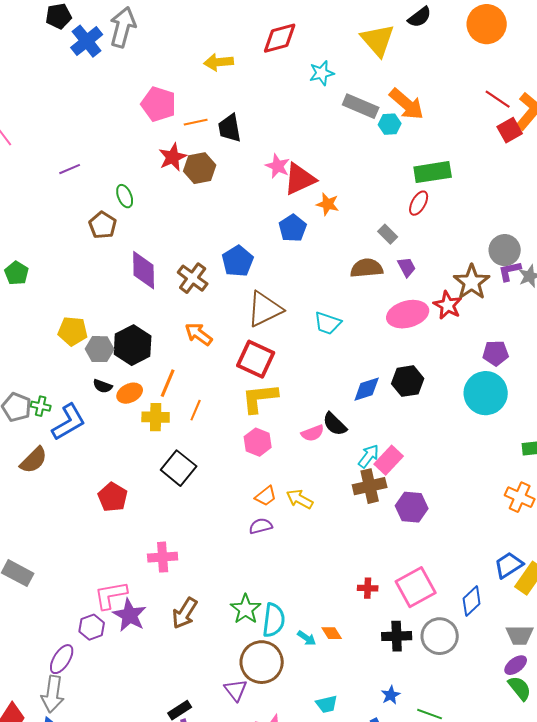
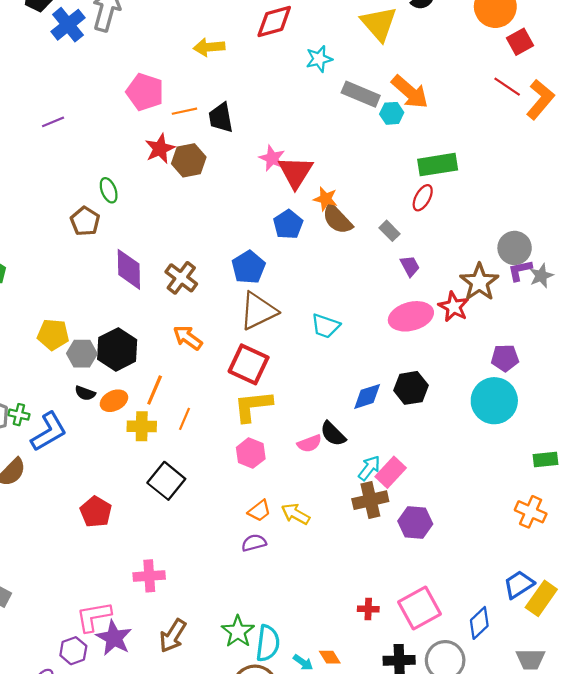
red square: (510, 130) -> (520, 42), moved
purple line: (70, 169) -> (53, 122), moved
red triangle: (300, 179) -> (296, 172), turned -33
blue pentagon: (238, 261) -> (249, 267), moved
brown semicircle: (367, 268) -> (337, 219), moved, turned -128

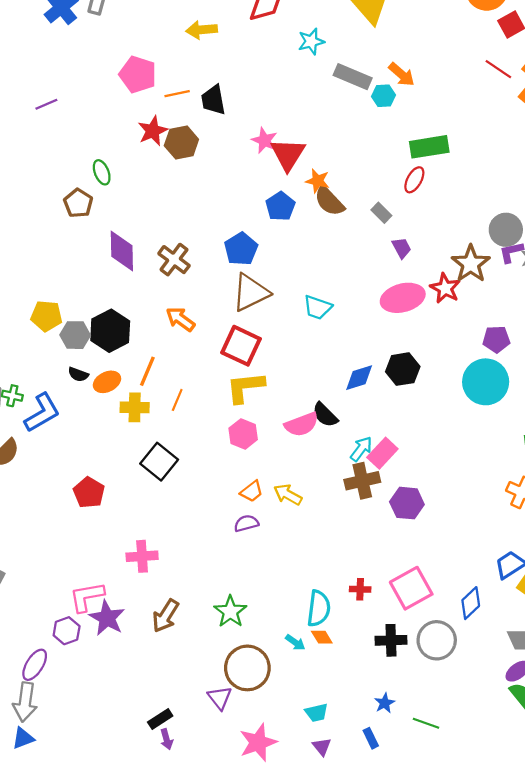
orange arrow: (410, 92) -> (402, 74), size x0.7
pink semicircle: (309, 443) -> (302, 424), size x1.4
cyan semicircle: (268, 643) -> (319, 608), moved

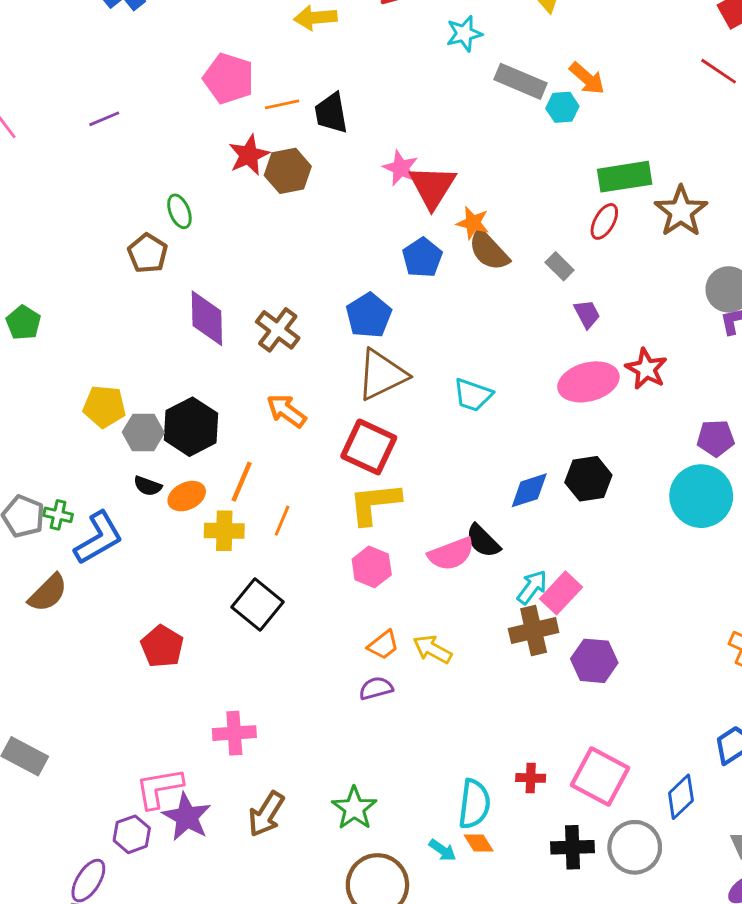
brown star: (471, 264) -> (681, 211), moved
pink square: (411, 588) -> (600, 776), turned -33

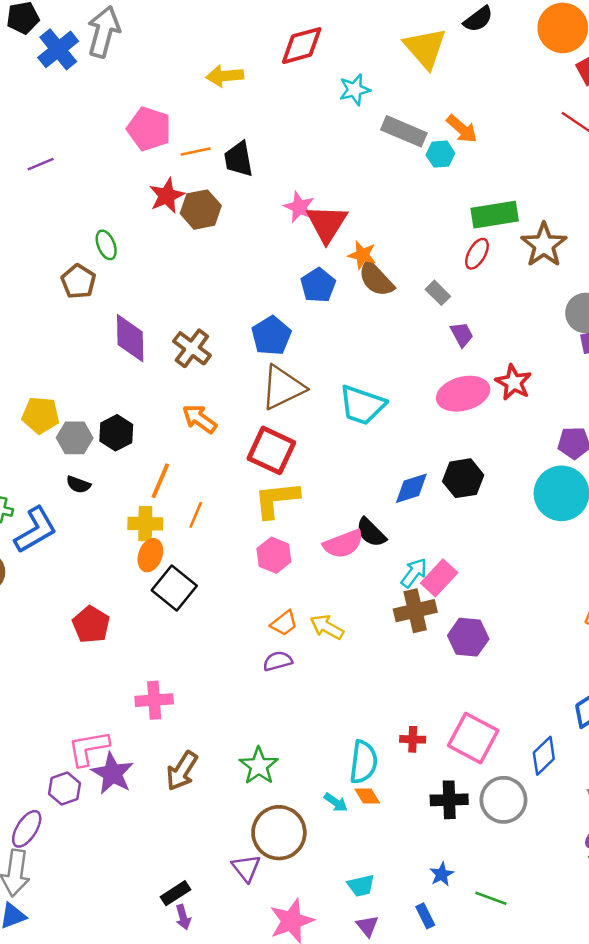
cyan trapezoid: (473, 395) -> (362, 405), size x1.4
black hexagon: (191, 427) -> (116, 433), size x0.7
orange ellipse: (187, 496) -> (150, 555), moved, turned -44

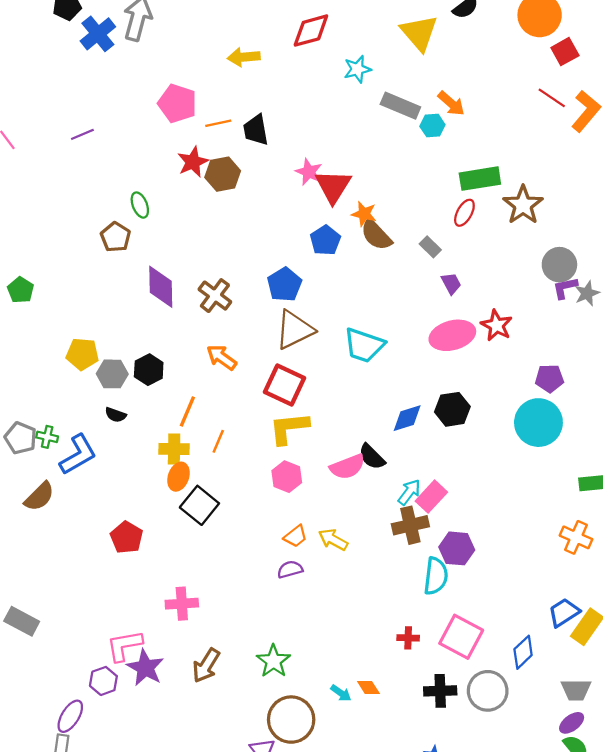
cyan semicircle: (363, 762) -> (436, 576), moved

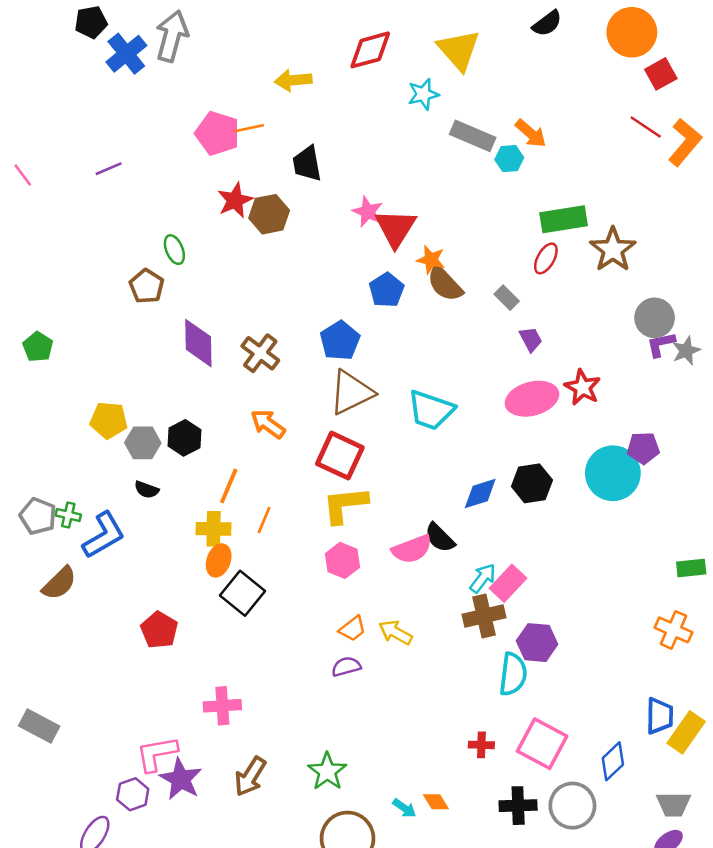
yellow triangle: (419, 33) -> (459, 50), moved
orange line: (218, 123) -> (249, 128), moved
cyan circle: (538, 423) -> (613, 473), moved
blue trapezoid: (564, 612) -> (660, 716), turned 124

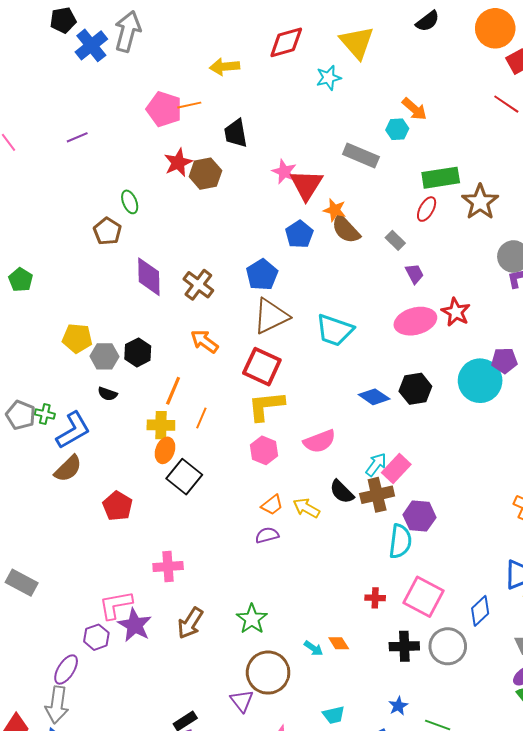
gray rectangle: (473, 136) -> (361, 156), moved
blue diamond: (480, 493) -> (374, 397), turned 52
black semicircle: (440, 538) -> (342, 492), moved
brown semicircle: (59, 583) -> (68, 469), moved

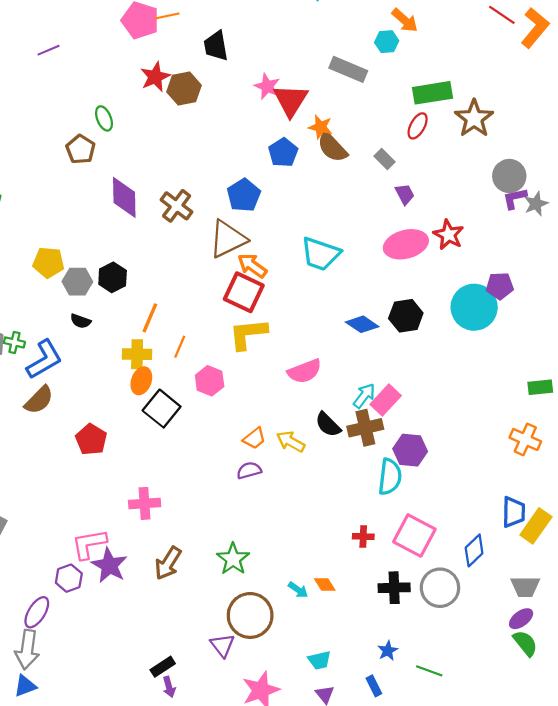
brown triangle: (271, 316) -> (228, 239), moved
orange arrow: (204, 341) -> (252, 266), moved
pink hexagon: (264, 450) -> (210, 381), moved

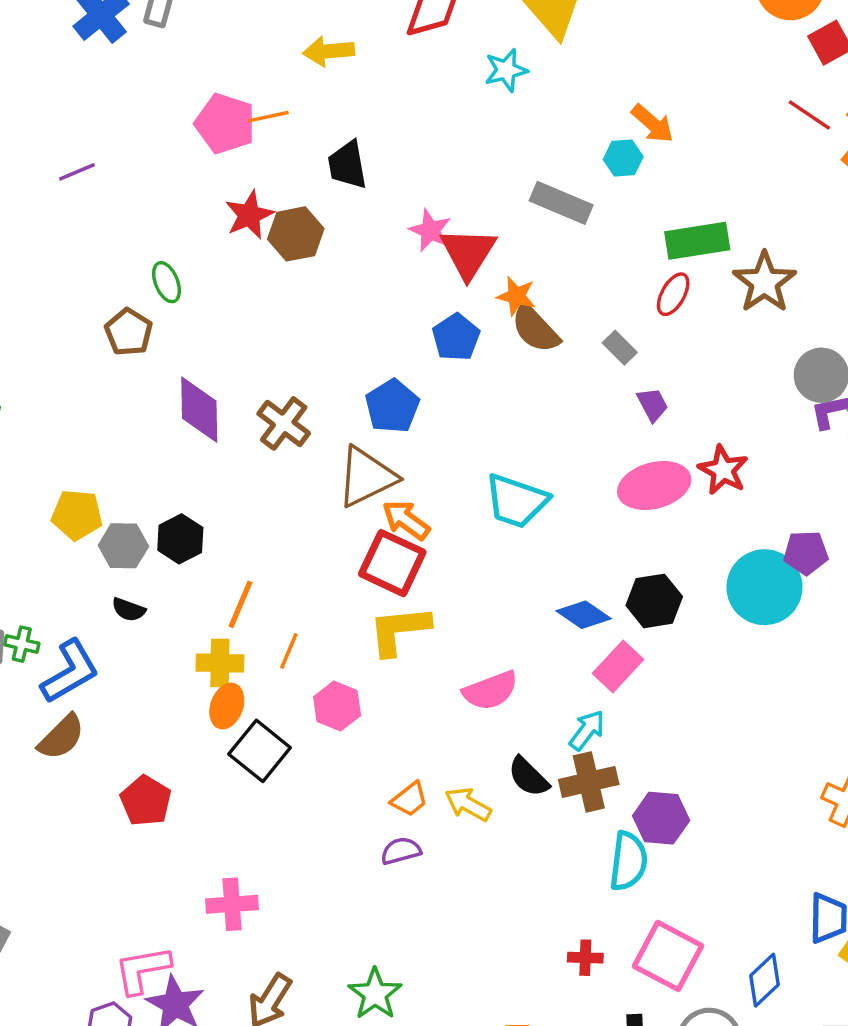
pink rectangle: (386, 400) -> (618, 666), moved

